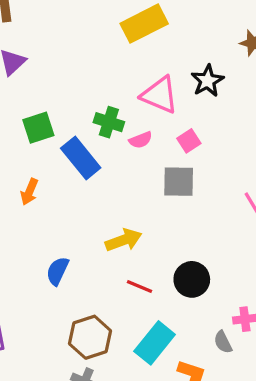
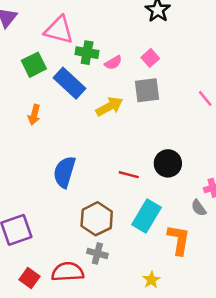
pink triangle: (160, 95) -> (59, 30), moved
yellow arrow: (124, 240) -> (109, 106), moved
blue semicircle: (57, 271) -> (64, 172), size x1.4

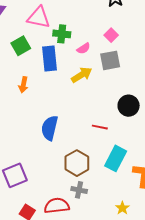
pink semicircle: (113, 63) -> (84, 48), moved
blue rectangle: (70, 83) -> (49, 58), turned 45
black circle: (168, 163) -> (129, 106), moved

